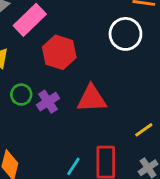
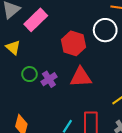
red hexagon: (59, 52) -> (74, 43), moved

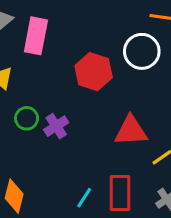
pink rectangle: (36, 20) -> (36, 36), turned -35
red triangle: (81, 77) -> (131, 131), moved

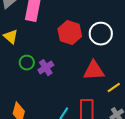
white circle: (142, 51) -> (101, 34), moved

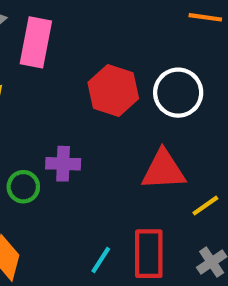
green circle: (27, 63) -> (23, 187), moved
purple cross: (46, 68) -> (63, 164), turned 35

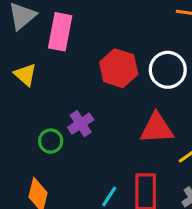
purple cross: (63, 164) -> (81, 124), turned -35

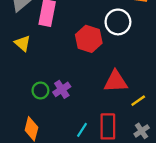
white circle: (168, 70) -> (118, 22), moved
purple cross: (81, 124) -> (62, 89), moved

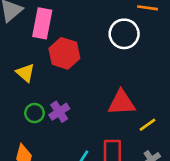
red hexagon: (89, 39) -> (64, 53), moved
yellow triangle: (22, 43) -> (25, 73), moved

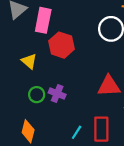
purple cross: (59, 112) -> (57, 94), turned -35

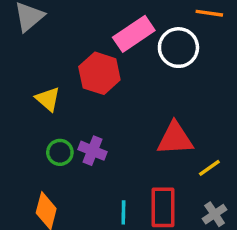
pink rectangle: (43, 20) -> (134, 34), moved, turned 45
cyan line: (77, 132) -> (123, 212), turned -32

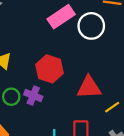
red hexagon: (99, 73) -> (50, 69), moved

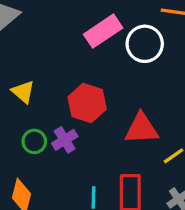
purple cross: (33, 96) -> (65, 140), turned 36

